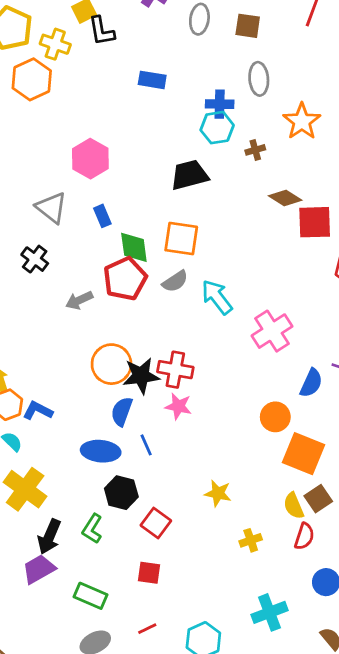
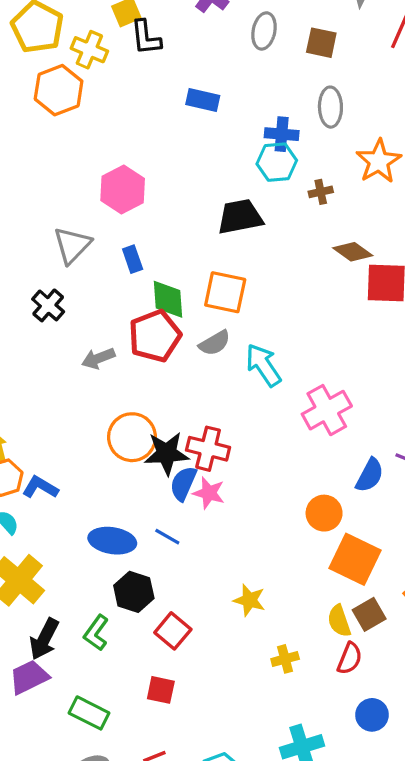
gray triangle: (51, 208) -> (72, 245), turned 32
blue semicircle: (122, 411) -> (183, 483), moved
blue line: (146, 445) -> (167, 537), turned -40

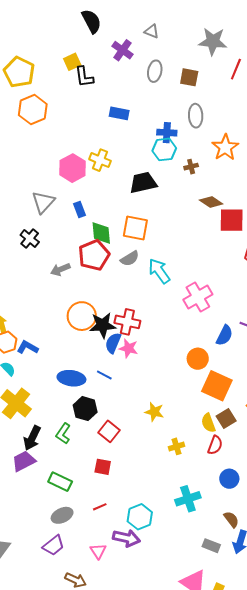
yellow cross: (89, 50) -> (100, 160), moved

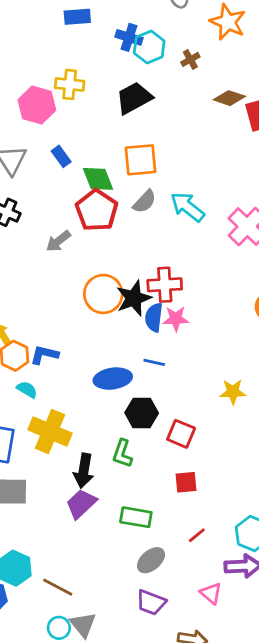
blue cross: (167, 133) -> (129, 37), moved, turned 30
purple trapezoid: (54, 545) -> (151, 602), turned 75

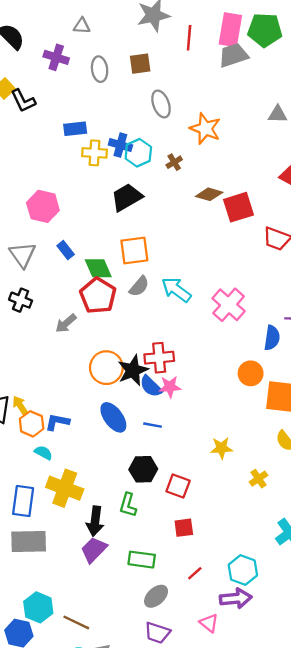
yellow cross: (70, 84) -> (94, 153), moved
blue semicircle: (154, 317) -> (151, 386), turned -50
blue ellipse: (113, 379) -> (113, 417), moved, turned 64

